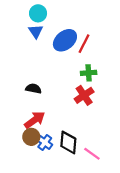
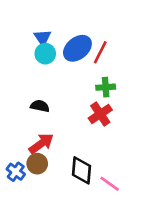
cyan circle: (38, 13) -> (45, 54), moved
blue cross: (45, 142) -> (16, 172), moved

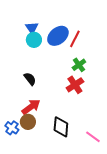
green cross: (106, 87) -> (79, 65), turned -32
black semicircle: (40, 106) -> (30, 79), turned 40
pink line: (110, 184) -> (93, 137), moved

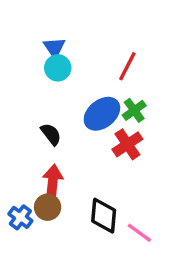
blue ellipse: (58, 36) -> (102, 114), moved
red arrow: (31, 107) -> (53, 182), turned -48
pink line: (93, 137) -> (139, 233), moved

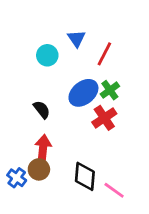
blue triangle: (54, 47) -> (76, 39), moved

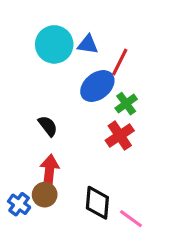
blue triangle: (76, 39) -> (88, 44), turned -48
cyan circle: (47, 55) -> (54, 44), moved, size x1.5
blue ellipse: (83, 93) -> (97, 86), moved

